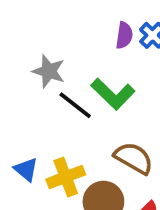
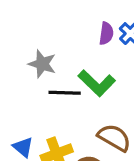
black line: (75, 105) -> (65, 93), turned -36

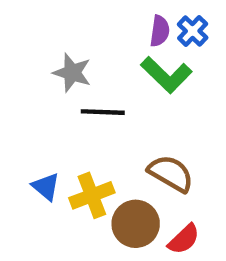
green L-shape: (97, 83) -> (166, 75), moved

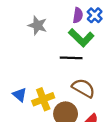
gray star: (72, 73) -> (38, 25), moved
black line: (103, 112) -> (71, 58), moved

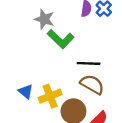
green L-shape: (81, 38) -> (61, 39), moved
black line: (71, 58) -> (89, 63), moved

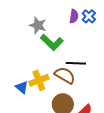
brown semicircle: (92, 84) -> (65, 75), moved
yellow cross: (50, 96) -> (39, 80), moved

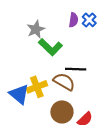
gray star: (38, 25) -> (36, 29), turned 30
blue triangle: (22, 87) -> (19, 94), size x1.5

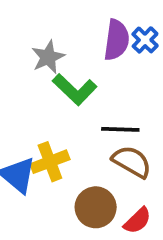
purple semicircle: (74, 20) -> (117, 40), size x1.5
brown semicircle: (64, 82) -> (132, 162), moved

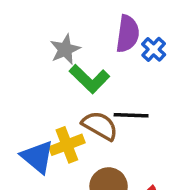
blue cross: (145, 40) -> (154, 49), moved
brown semicircle: (132, 162) -> (100, 126), moved

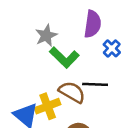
blue cross: (154, 49) -> (112, 48), moved

